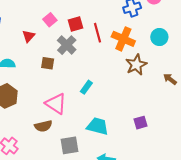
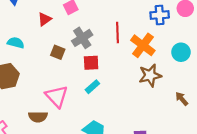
red square: (75, 24) -> (91, 63), moved

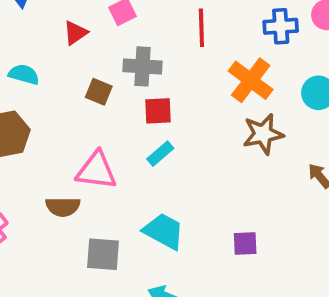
red line: (117, 33) -> (201, 28), moved
gray cross: (82, 38) -> (142, 66), turned 36
pink triangle: (57, 96) -> (96, 170), turned -40

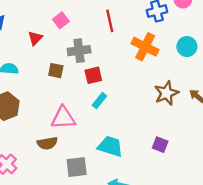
brown star: (263, 134) -> (166, 93), moved
purple square: (245, 244) -> (160, 145), turned 35

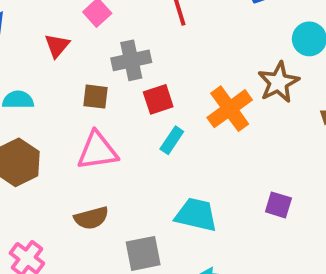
orange cross: (145, 47) -> (230, 109), moved, turned 32
brown star: (166, 93) -> (278, 82), moved
pink triangle: (63, 118) -> (97, 151), moved

